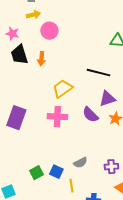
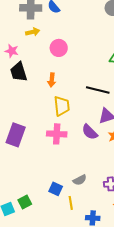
pink circle: (49, 31) -> (59, 48), moved
orange arrow: (41, 59) -> (52, 80), moved
yellow trapezoid: (62, 89) -> (62, 106), turned 120
green square: (36, 173) -> (25, 202), moved

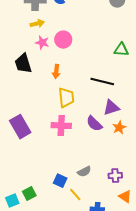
pink star: (12, 51) -> (42, 43), moved
purple rectangle: (16, 135) -> (20, 127), turned -50
yellow line: (71, 203) -> (75, 195), turned -32

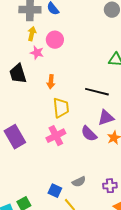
yellow arrow: (37, 24) -> (32, 34), turned -64
pink circle: (63, 40) -> (55, 40), moved
pink cross: (61, 126) -> (56, 136), turned -30

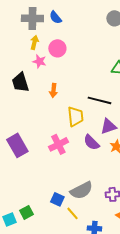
yellow trapezoid: (61, 108) -> (75, 116), moved
gray semicircle: (79, 182) -> (81, 190), size x1.6

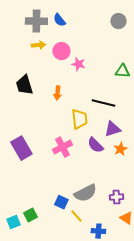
yellow arrow: (34, 42) -> (38, 45), turned 72
pink star: (39, 61) -> (78, 64), moved

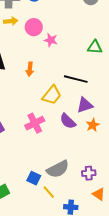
yellow trapezoid: (79, 119) -> (52, 95), turned 45

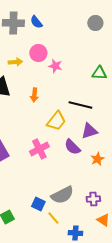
yellow arrow: (11, 21) -> (15, 62), moved
orange star: (93, 125) -> (97, 159), moved

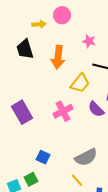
pink star: (55, 66) -> (89, 41), moved
orange arrow: (34, 95) -> (58, 57), size x1.6
blue square: (38, 204) -> (43, 157), moved

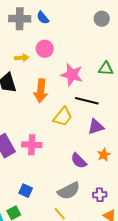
pink star: (89, 41) -> (72, 75), size x1.6
purple semicircle: (96, 109) -> (79, 161), moved
pink cross: (63, 111) -> (32, 145), moved, turned 30

